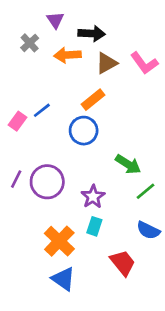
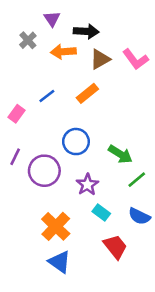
blue line: (42, 110) -> (47, 96), moved
blue circle: (84, 131) -> (76, 142), moved
purple line: (16, 179) -> (15, 157), moved
cyan rectangle: (94, 226) -> (101, 212), moved, turned -72

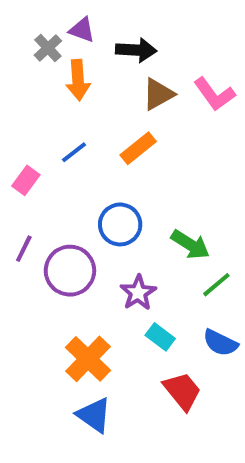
purple triangle: (52, 19) -> (82, 30), turned -36
gray cross: (28, 40) -> (48, 48), moved
orange arrow: (63, 52) -> (78, 80), moved, turned -90

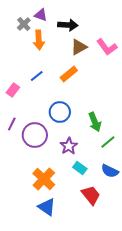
green arrow: (190, 245) -> (95, 122), turned 36

